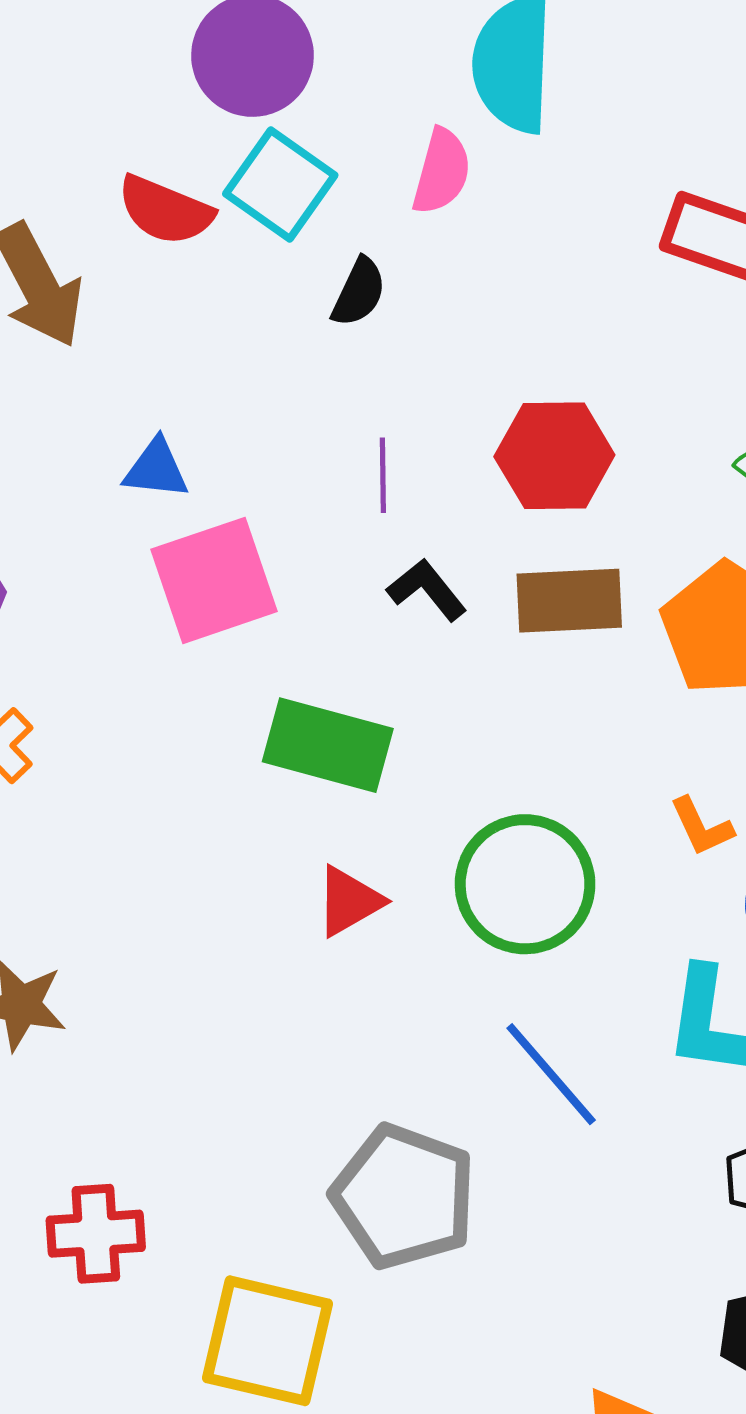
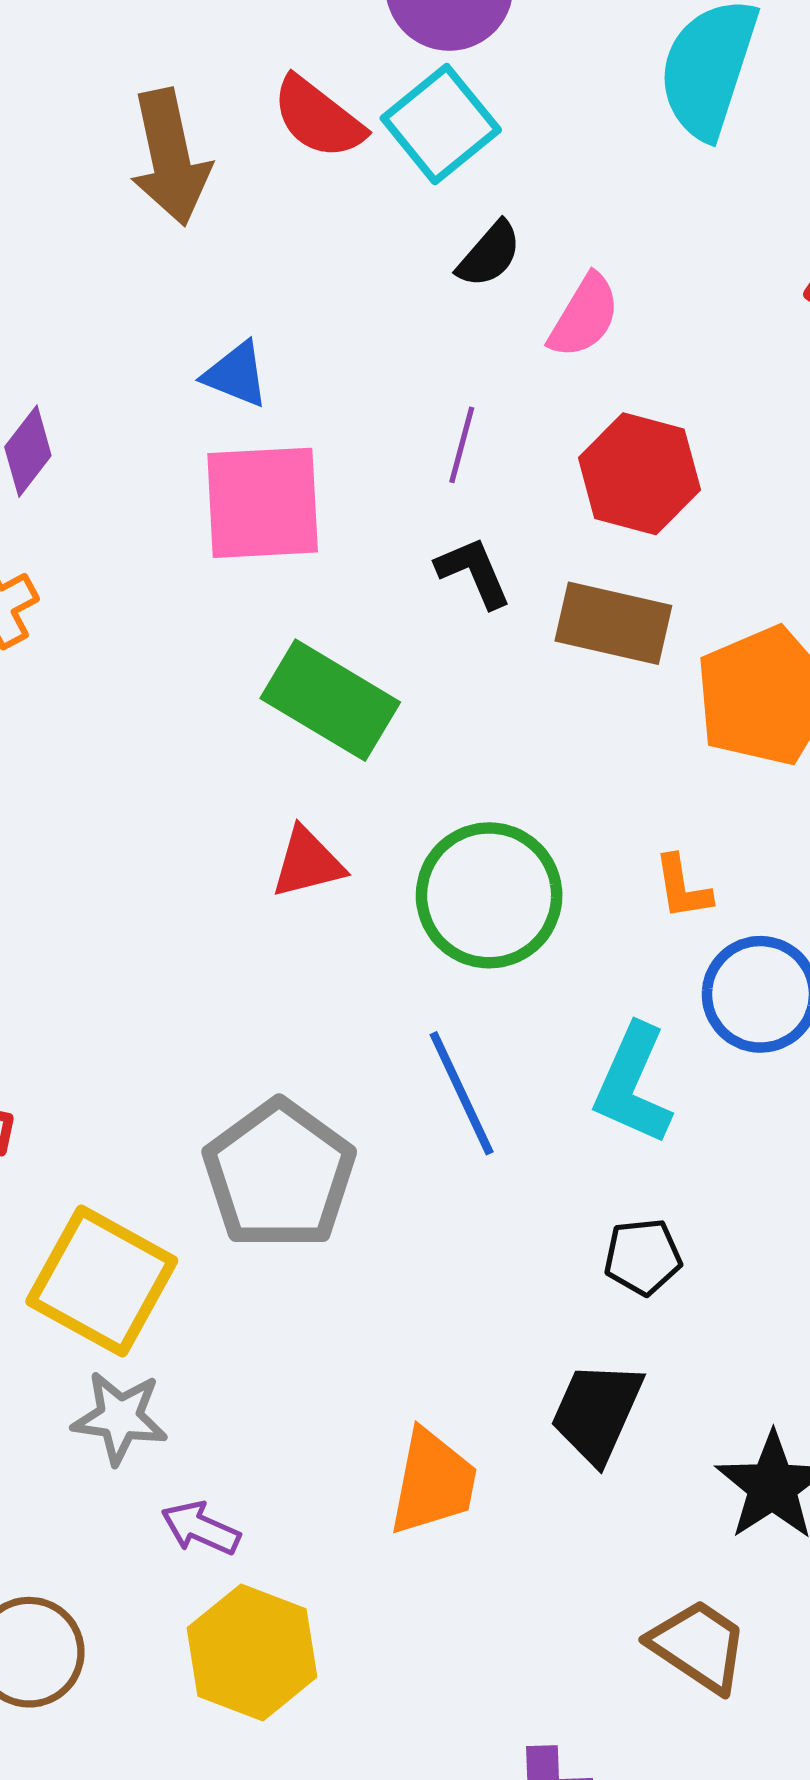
pink semicircle: (442, 171) -> (584, 316), moved

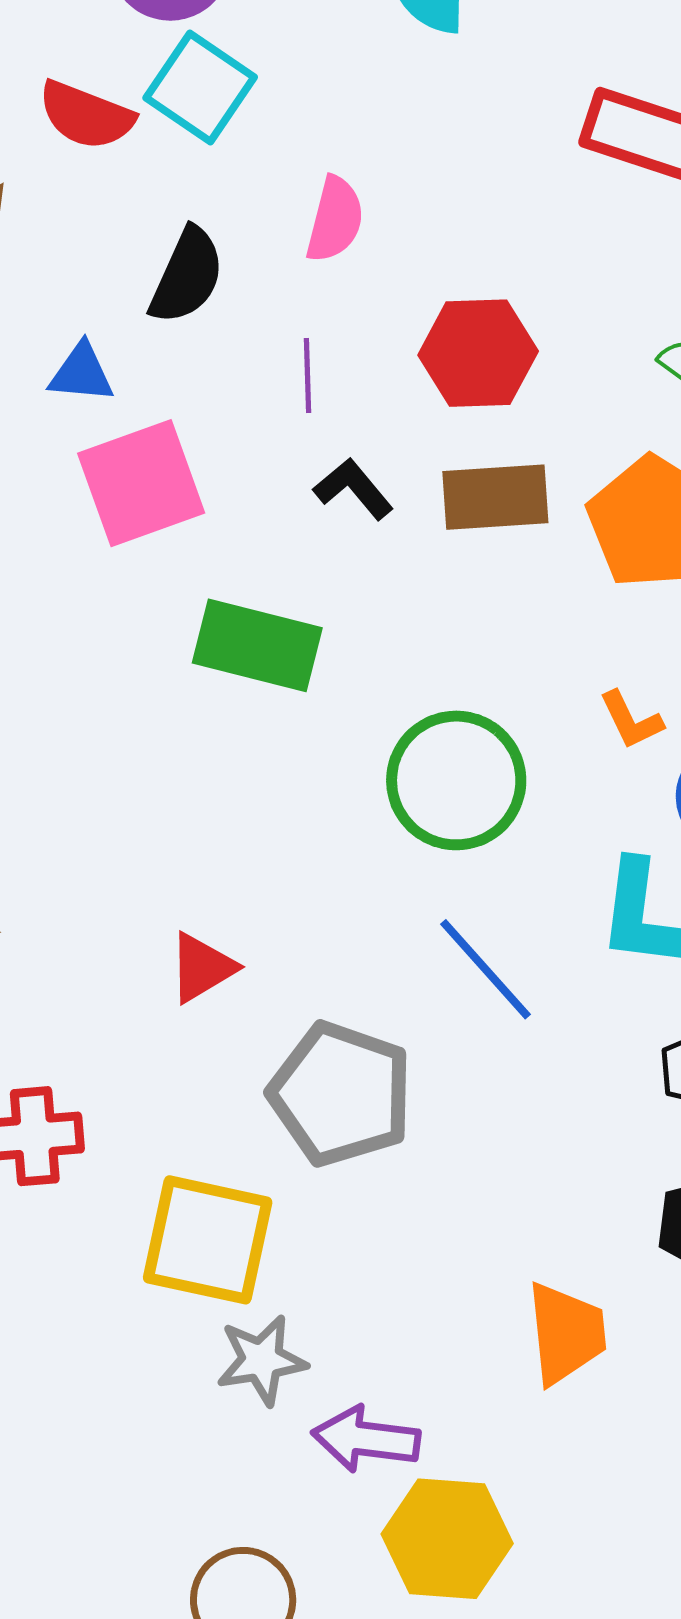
black semicircle: (489, 254) -> (187, 276), moved, size x1.4
pink semicircle: (584, 316) -> (335, 219), moved
red triangle: (308, 863) -> (202, 968), moved
purple arrow: (201, 1528) -> (366, 1439), size x1.4

